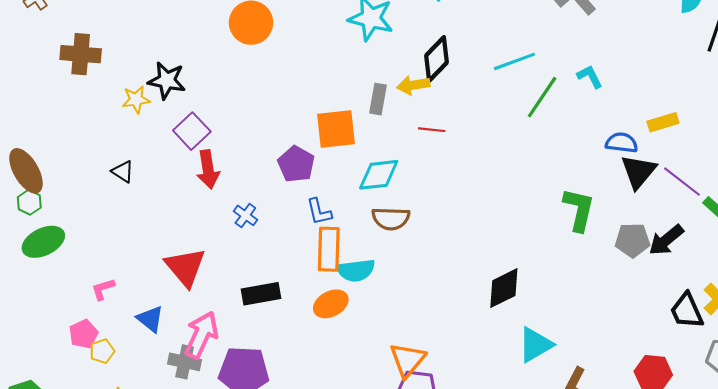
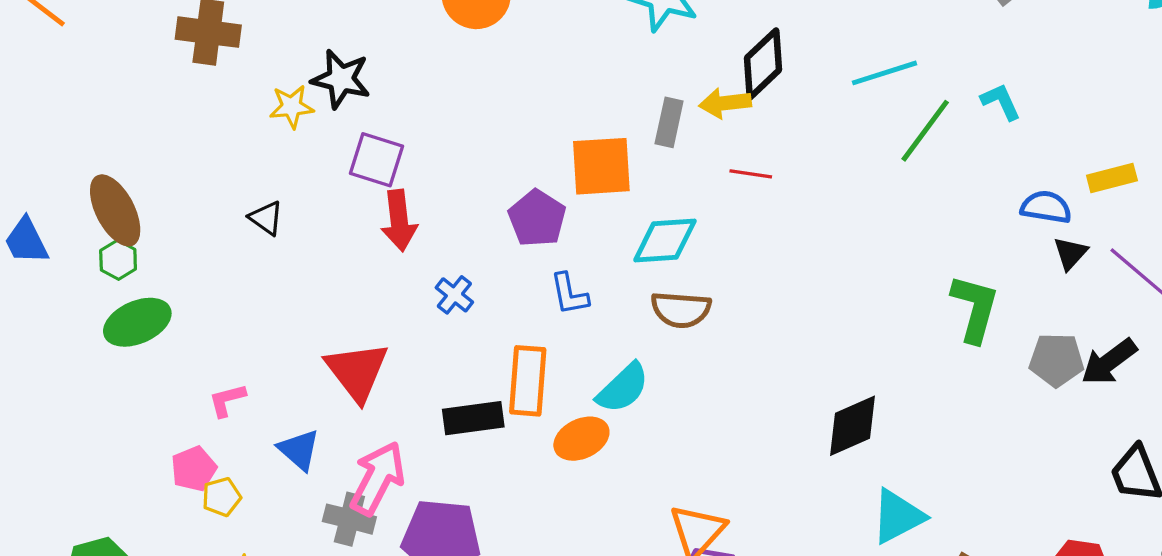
purple square: (192, 131) -> (377, 160), turned -32
black triangle: (638, 172) -> (1070, 253), size x0.6
orange rectangle: (329, 249) -> (528, 381), moved
cyan semicircle: (356, 270) -> (623, 388), turned -39

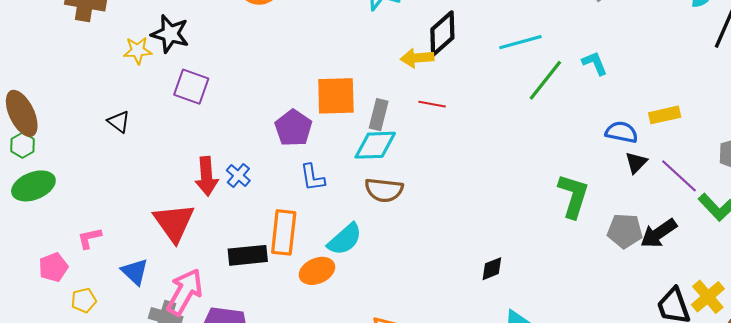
gray rectangle: (669, 122) -> (379, 115), moved
red arrow: (399, 221) -> (207, 176), moved
black diamond: (852, 426) -> (492, 269), size x0.6
pink pentagon: (194, 469) -> (53, 267), moved

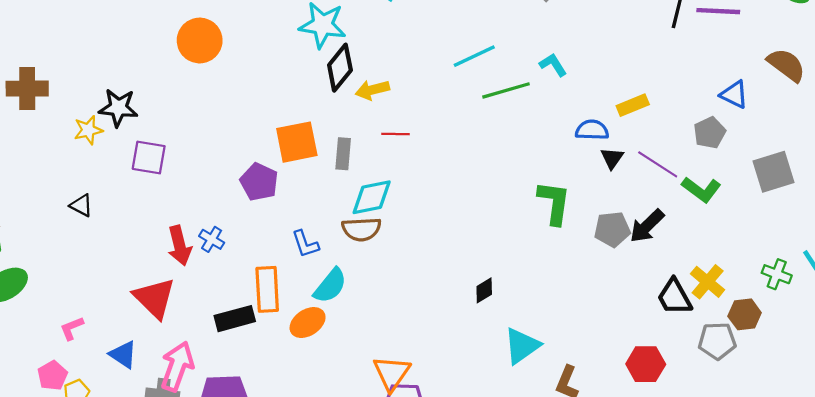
black diamond: (442, 34) -> (340, 68), moved
green line: (545, 80) -> (506, 90), turned 45
cyan diamond: (375, 145) -> (372, 197), moved
blue L-shape: (312, 177) -> (305, 244), moved
pink pentagon: (53, 267) -> (53, 376), moved

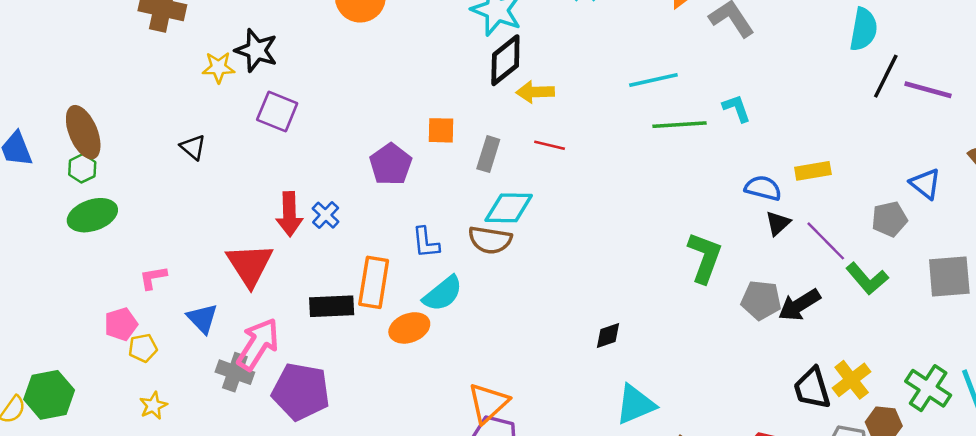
orange square: (297, 142) -> (441, 130), size x0.6
green cross: (777, 274) -> (928, 388), size x1.4

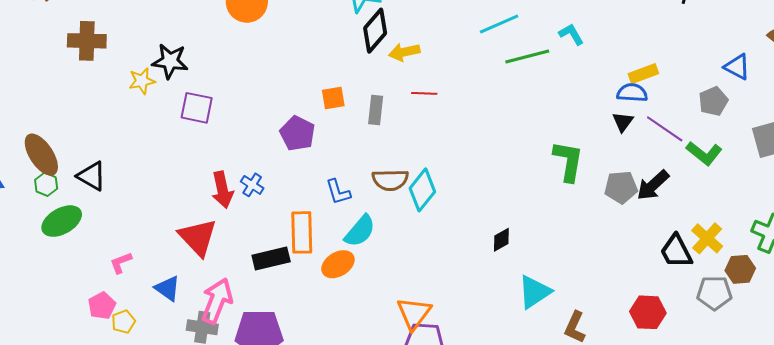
black triangle: (193, 147) -> (92, 176), moved, size x1.4
blue semicircle: (763, 188) -> (632, 93), moved
cyan diamond: (509, 208) -> (422, 190), moved, turned -42

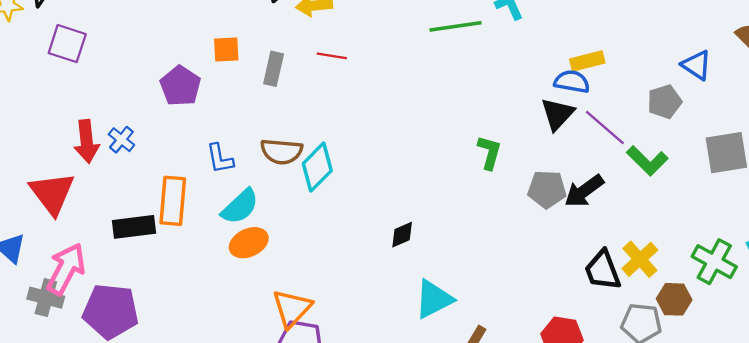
black triangle: (623, 122) -> (557, 114), size x1.4
green L-shape: (568, 161) -> (489, 152), size x0.7
orange ellipse: (338, 264) -> (249, 243), moved

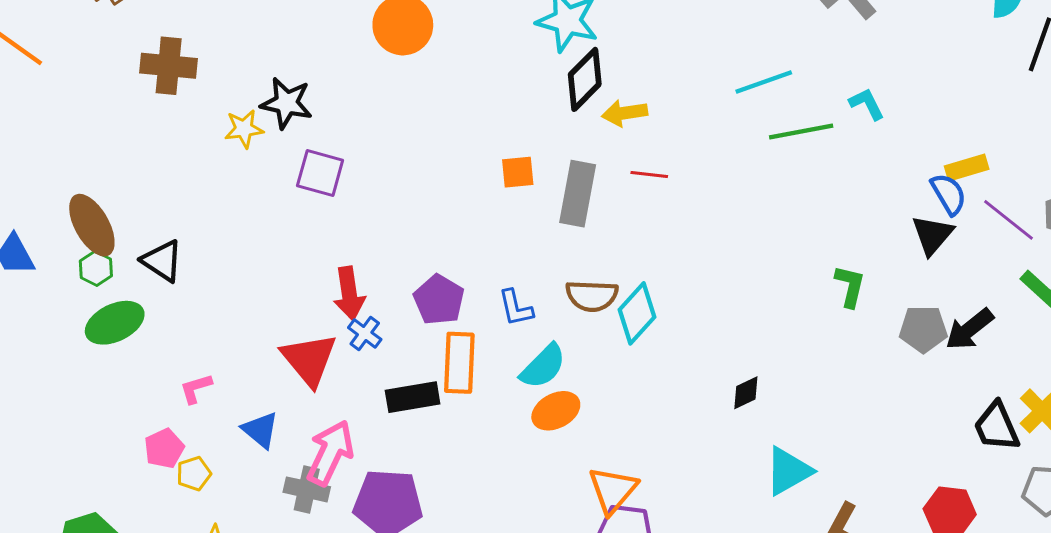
gray rectangle: (274, 69) -> (578, 194), size x1.5
blue semicircle: (572, 82) -> (949, 194), turned 52
purple pentagon: (180, 86) -> (439, 300), moved
purple line: (605, 127) -> (1008, 220), moved
blue cross: (121, 140) -> (365, 333), moved

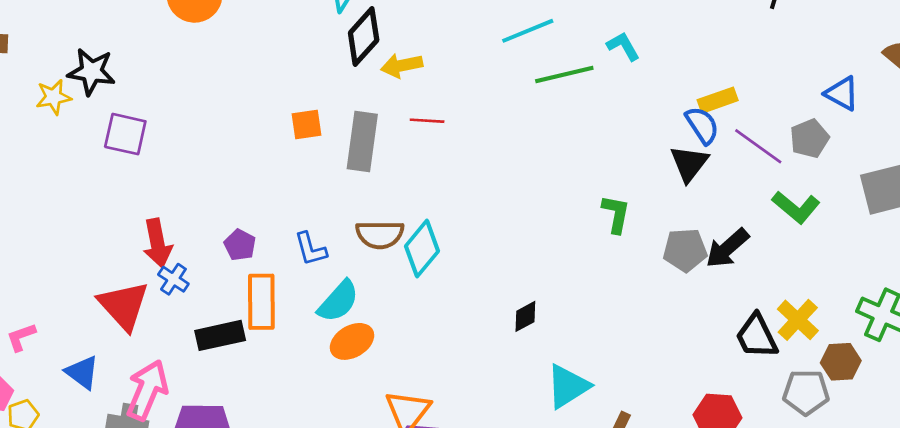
purple pentagon: (439, 300) -> (240, 245), size x0.7

